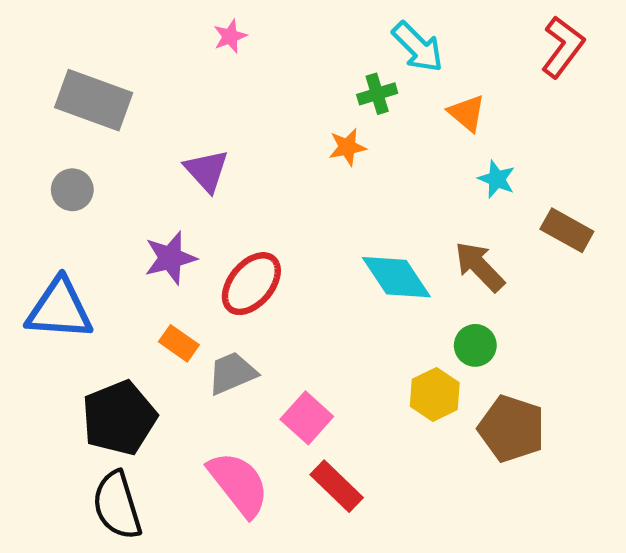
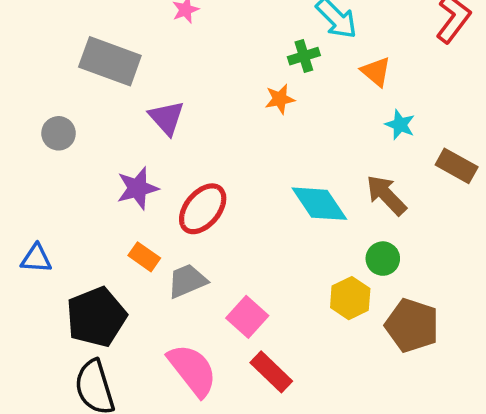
gray rectangle: (94, 100) -> (110, 61), moved
blue triangle: (59, 309) -> (36, 259), moved, size x0.6

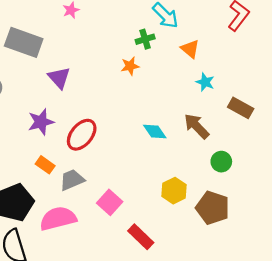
cyan diamond: (319, 204) -> (155, 132), size x0.7
green circle: (383, 259) -> (221, 162), moved
pink semicircle: (192, 370) -> (58, 219), moved, turned -66
red rectangle: (271, 372) -> (141, 237), moved

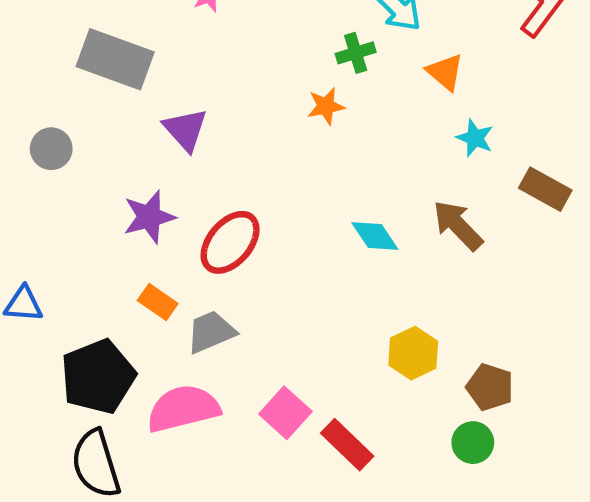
green circle: (221, 162) -> (473, 443), moved
pink square: (110, 202) -> (285, 413), moved
brown pentagon: (213, 208) -> (490, 387), size x0.7

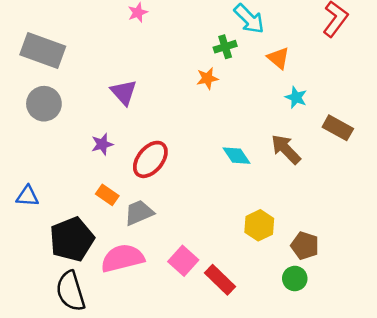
gray rectangle: (115, 59) -> (43, 50), moved
gray circle: (51, 149) -> (44, 104), size x1.4
purple star: (149, 217) -> (102, 144), size x0.7

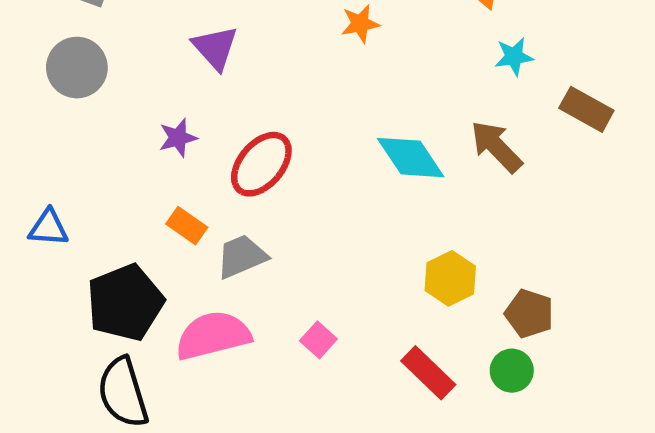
cyan star: (296, 97) -> (514, 57), turned -30
cyan diamond: (236, 156) -> (411, 158), size x1.4
pink square: (183, 261) -> (318, 340), size x0.7
red rectangle: (220, 280) -> (428, 373), moved

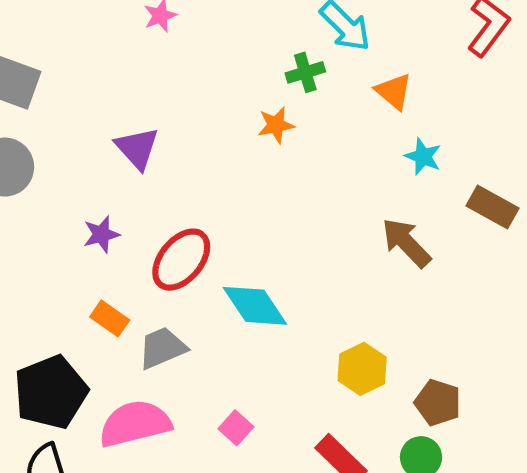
cyan star: (514, 57) -> (423, 157), turned 30
cyan diamond: (411, 158) -> (255, 306), moved

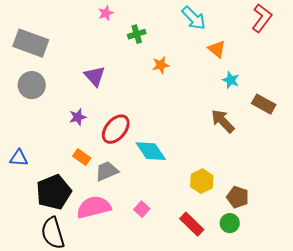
green cross: (305, 72) -> (137, 34), moved

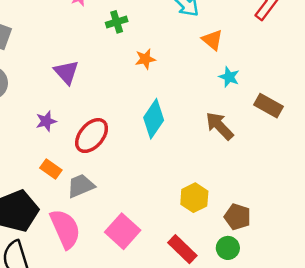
cyan diamond: (151, 151) -> (154, 119), moved, turned 68
pink semicircle: (94, 207) -> (65, 229), turned 80
pink square: (142, 209) -> (123, 231), size x1.8

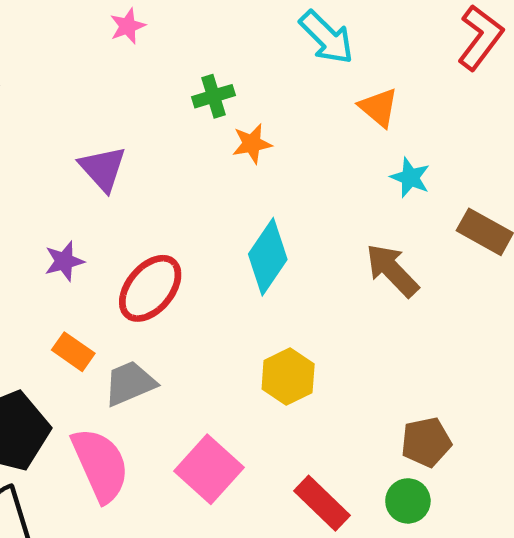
green cross: (117, 22) -> (213, 96), moved
yellow hexagon: (194, 198) -> (288, 377), moved
brown pentagon: (237, 217) -> (426, 442), turned -30

